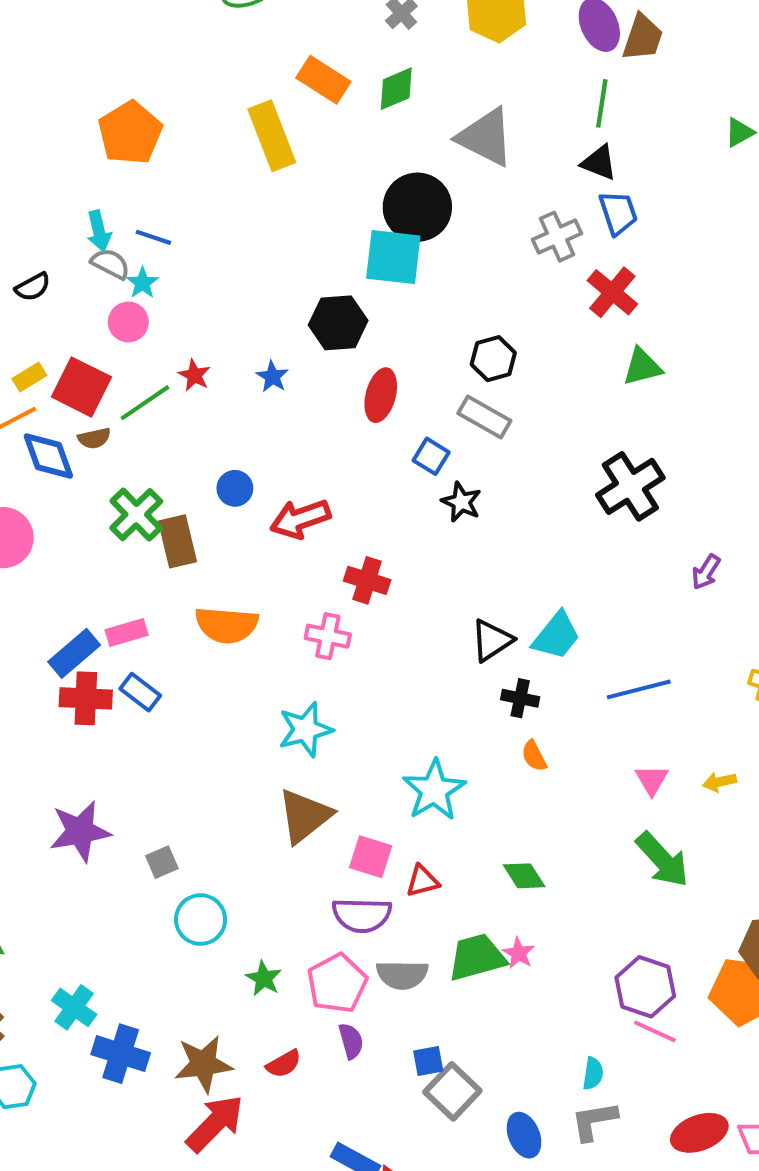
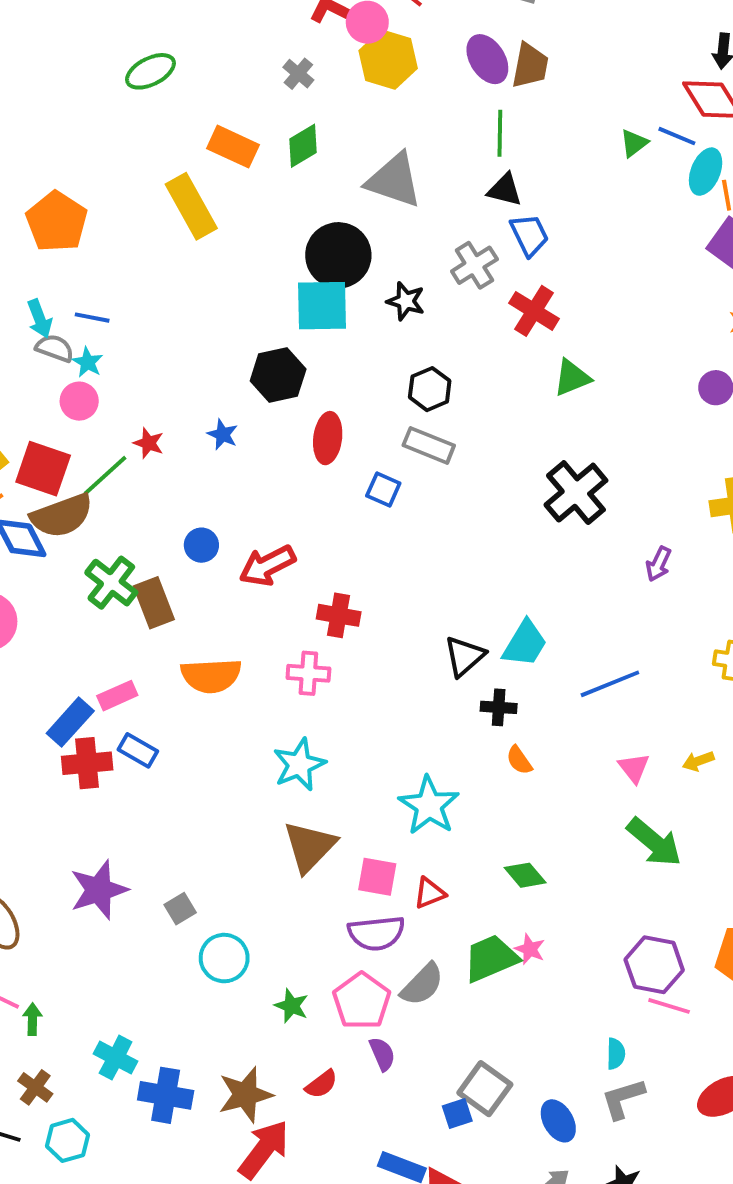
brown semicircle: (94, 438) -> (62, 516), size x2.0
black star: (461, 502) -> (406, 301), moved
gray semicircle: (402, 975) -> (422, 984), turned -39
blue square: (428, 1061) -> (457, 1113), moved

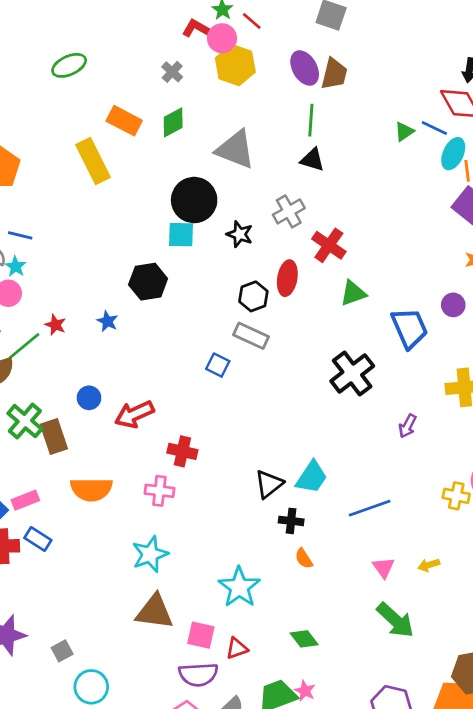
blue trapezoid: (529, 235) -> (410, 328), moved, size x1.4
cyan square: (322, 306) -> (181, 235), size x0.7
red ellipse: (328, 438) -> (287, 278), moved
brown triangle: (310, 846) -> (155, 612), turned 51

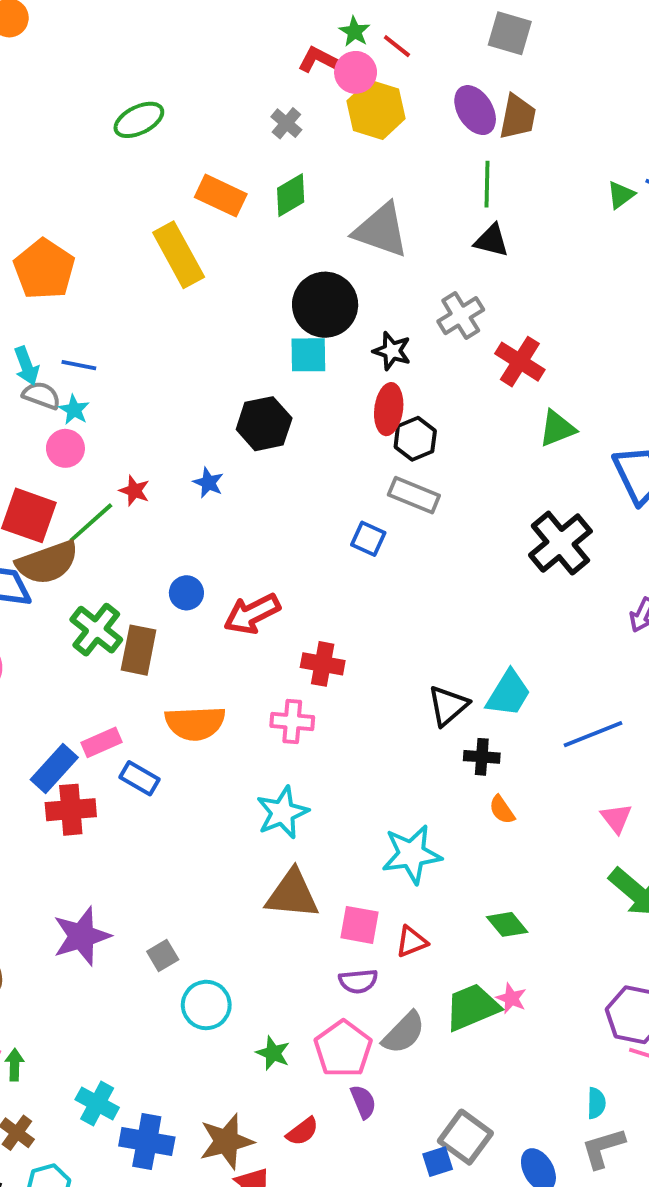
red ellipse: (287, 278) -> (389, 409), moved
brown rectangle: (54, 436) -> (139, 650), turned 32
blue rectangle: (38, 539) -> (140, 778), moved
cyan star: (239, 587) -> (412, 854), turned 30
purple semicircle: (198, 674) -> (358, 981), size x0.7

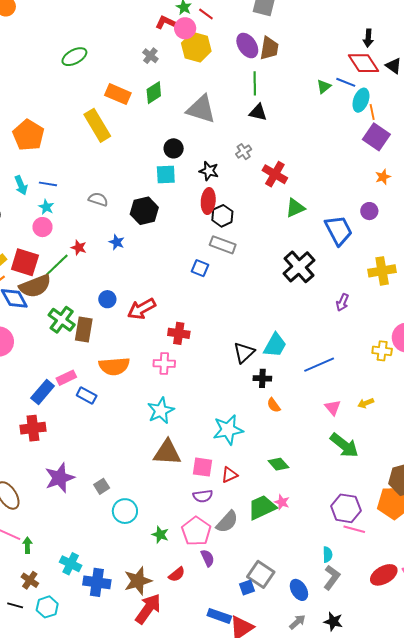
black circle: (325, 305) -> (174, 148), size x0.6
gray cross: (461, 316) -> (244, 152), size x0.7
gray semicircle: (41, 395) -> (98, 199), moved
red cross: (71, 810) -> (33, 428), moved
gray L-shape: (603, 1148) -> (332, 578), turned 145

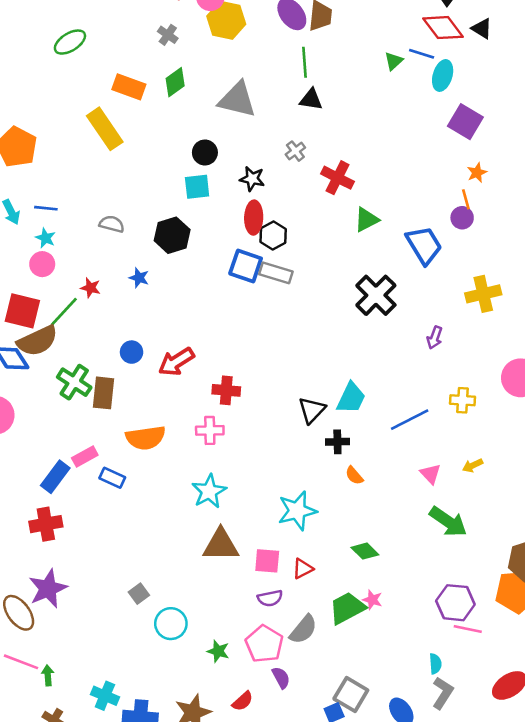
orange line: (372, 112) -> (466, 199), moved
blue square: (200, 268) -> (246, 266), moved, size x1.5
yellow cross: (382, 351) -> (463, 400), moved
purple star: (60, 478) -> (48, 589), moved

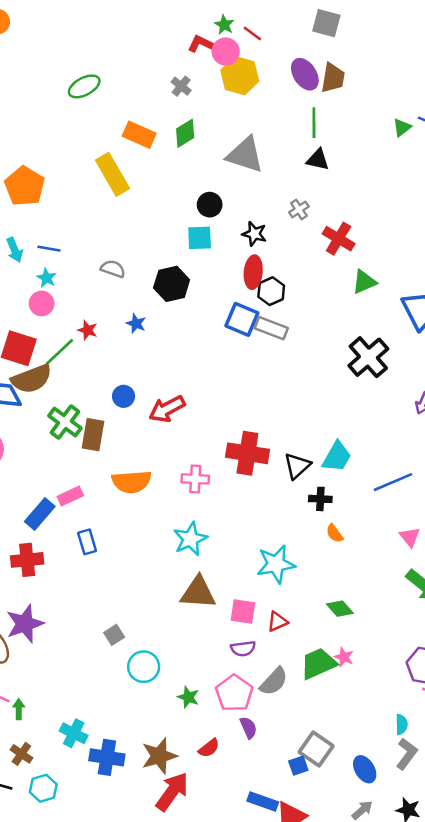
red cross: (226, 390) -> (247, 453), moved, size x1.5
blue rectangle: (112, 478) -> (87, 542), moved, turned 45

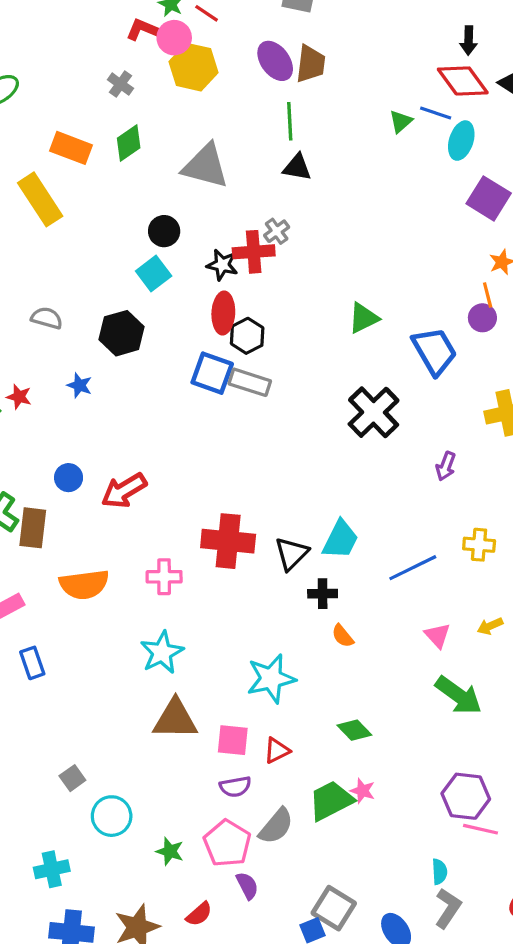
cyan square: (200, 238) -> (154, 273), turned -32
red cross: (339, 239) -> (254, 252), moved, turned -32
cyan cross: (74, 733) -> (52, 869), moved, turned -36

